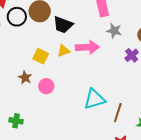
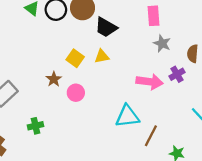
pink arrow: (87, 47) -> (150, 82), moved
green cross: (16, 121) -> (35, 126), turned -32

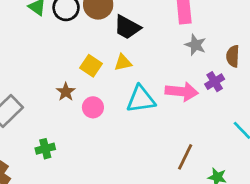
cyan triangle: (127, 116) -> (141, 99), moved

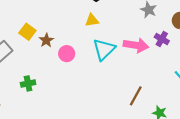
yellow square: (91, 66) -> (27, 32), moved
purple cross: (215, 82) -> (162, 39), turned -32
cyan triangle: (141, 99) -> (104, 49), turned -40

